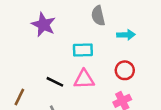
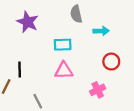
red circle: (125, 70) -> (111, 62), moved
black line: (55, 82) -> (20, 69), moved, turned 63

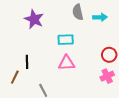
cyan arrow: (101, 31) -> (100, 17), moved
pink cross: (98, 90) -> (107, 76), moved

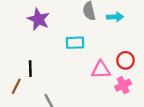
pink triangle: (67, 63) -> (101, 70), moved

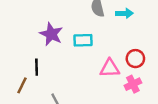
purple star: (39, 19) -> (51, 34), moved

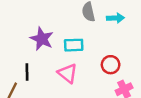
red circle: (135, 59) -> (111, 65), moved
pink triangle: (110, 68) -> (68, 73), moved, turned 40

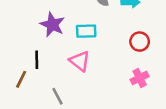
red circle: (111, 65) -> (140, 42), moved

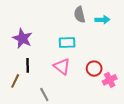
purple star: (52, 25) -> (22, 38), moved
red circle: (140, 42) -> (94, 69), moved

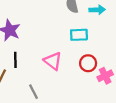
cyan rectangle: (67, 43) -> (79, 35), moved

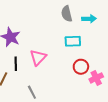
pink triangle: (53, 61) -> (38, 58), moved, turned 36

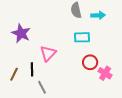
black line: (16, 64) -> (32, 69), moved
pink cross: (96, 78) -> (105, 73), turned -32

